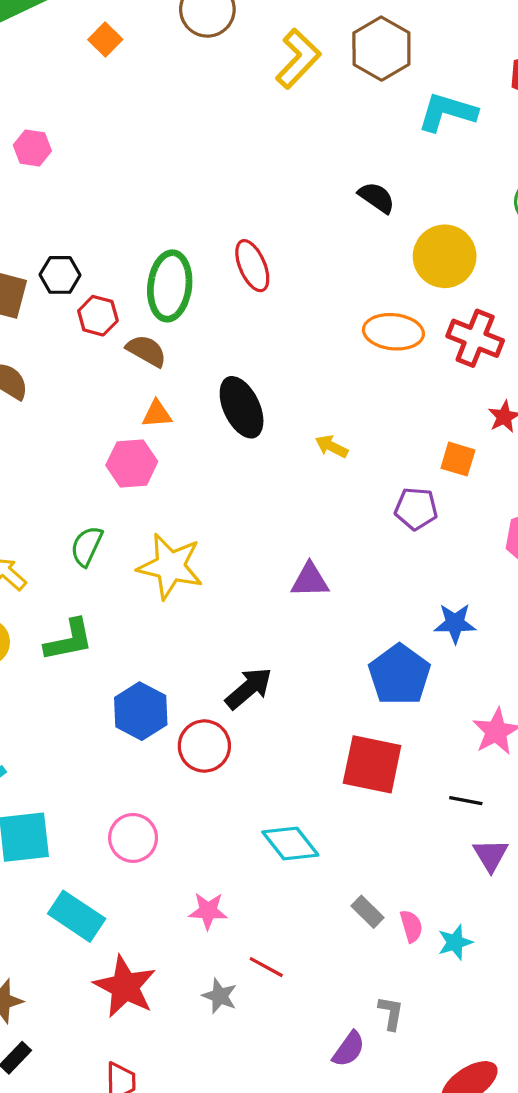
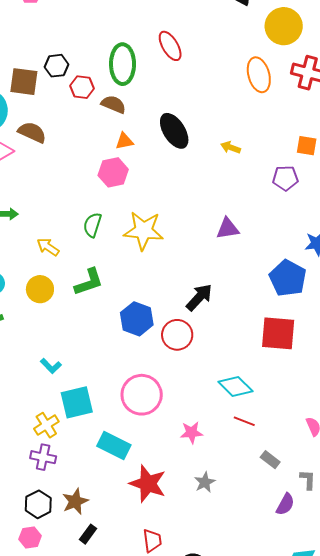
orange ellipse: (393, 332) -> (259, 75), turned 76
pink circle: (133, 838) -> (142, 395), size x1.4
gray rectangle: (367, 912) -> (270, 460), moved
red line: (266, 967) -> (244, 421), moved
gray star: (220, 996) -> (205, 482), turned 30

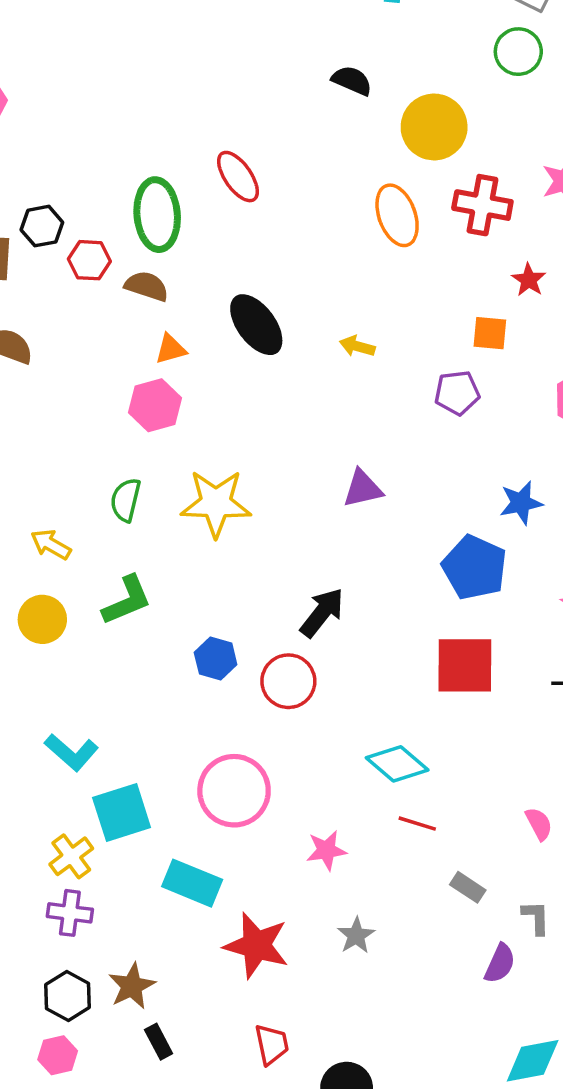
blue hexagon: (137, 319) -> (216, 659), size x0.7
cyan L-shape: (51, 366) -> (71, 752), size x1.4
black rectangle: (88, 534) -> (159, 1042), turned -60

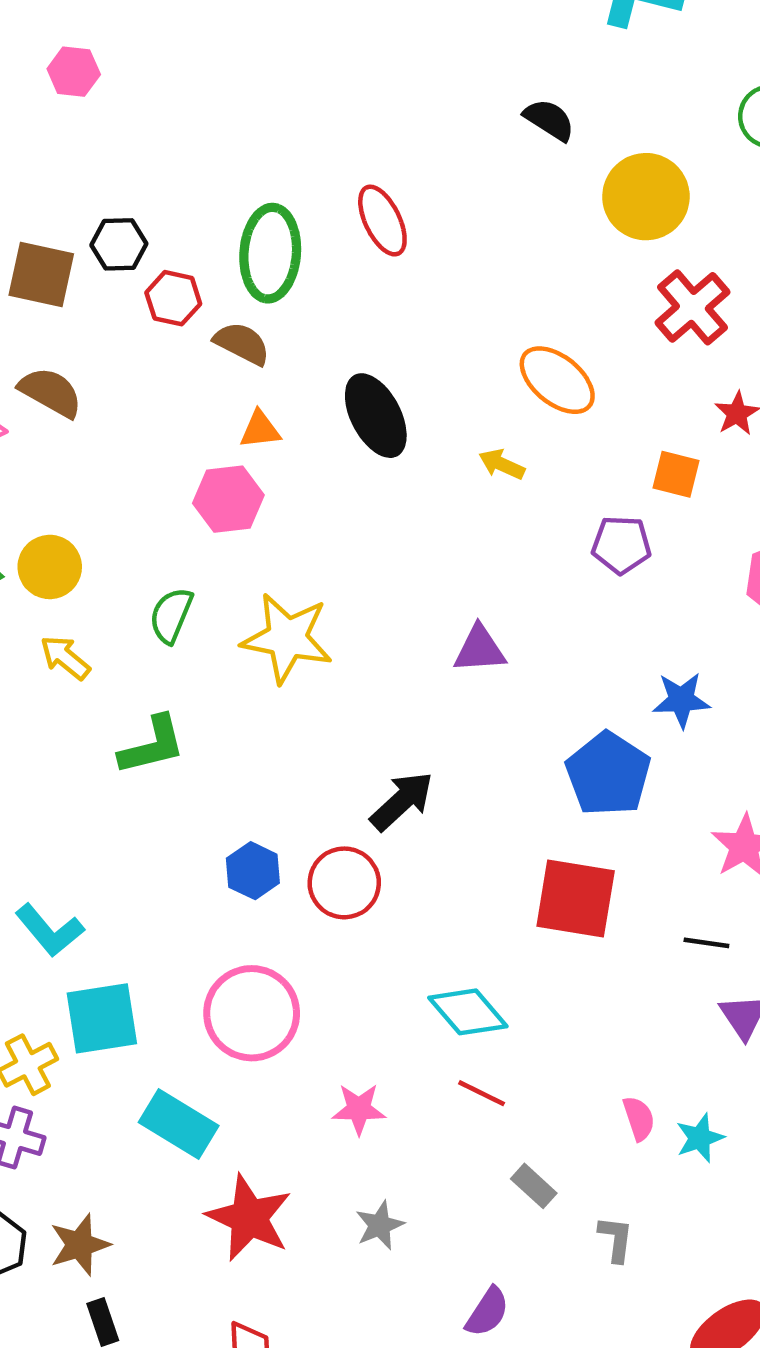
red cross: (482, 205) -> (692, 307), turned 30
orange ellipse: (397, 215) -> (557, 380), moved, turned -40
yellow circle: (42, 619) -> (50, 567), moved
blue hexagon: (216, 659) -> (253, 871), moved
purple semicircle: (500, 963) -> (487, 1312), moved

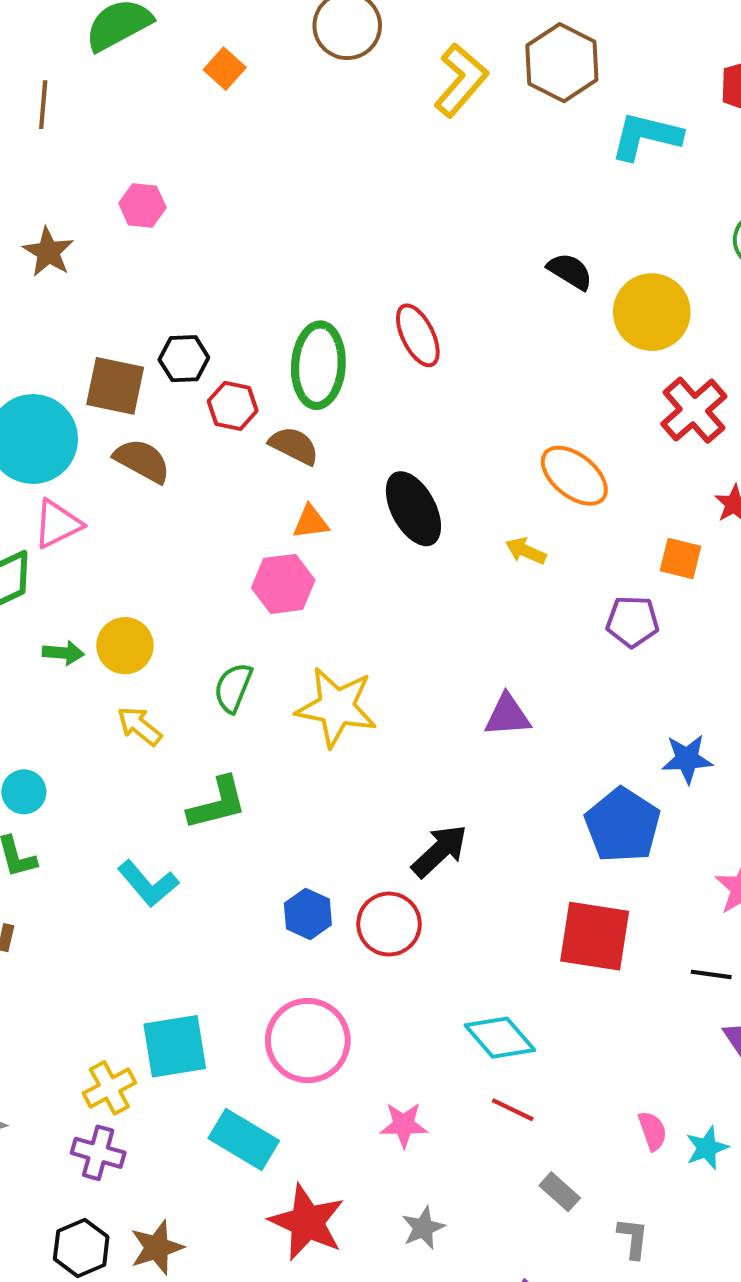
black semicircle: (549, 120) -> (570, 271), moved
brown semicircle: (51, 392) -> (142, 461), moved
cyan L-shape: (49, 930) -> (148, 884), moved

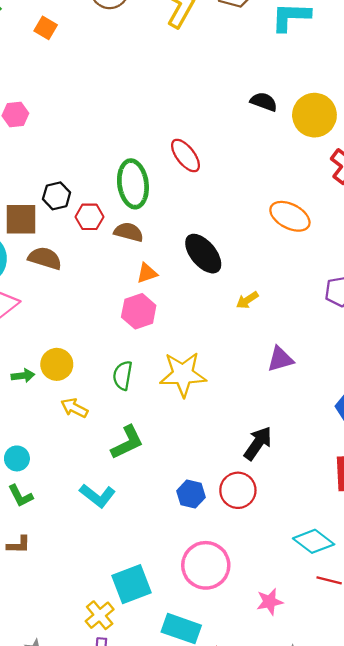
yellow arrow: (526, 551) -> (247, 300), moved, turned -45

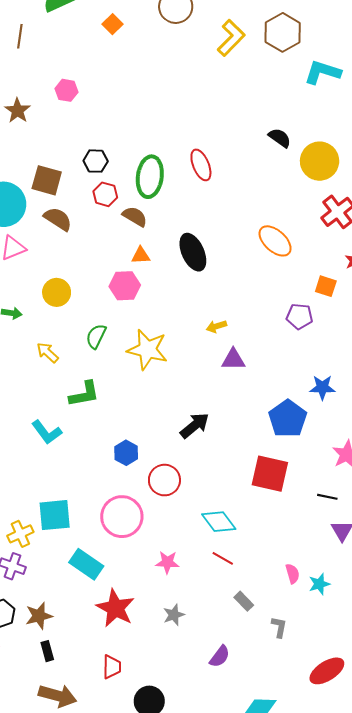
black hexagon: (57, 196) -> (96, 161), moved
yellow arrow: (247, 300) -> (216, 326), moved
yellow circle: (57, 364) -> (57, 292), moved
red circle: (238, 490) -> (164, 480), moved

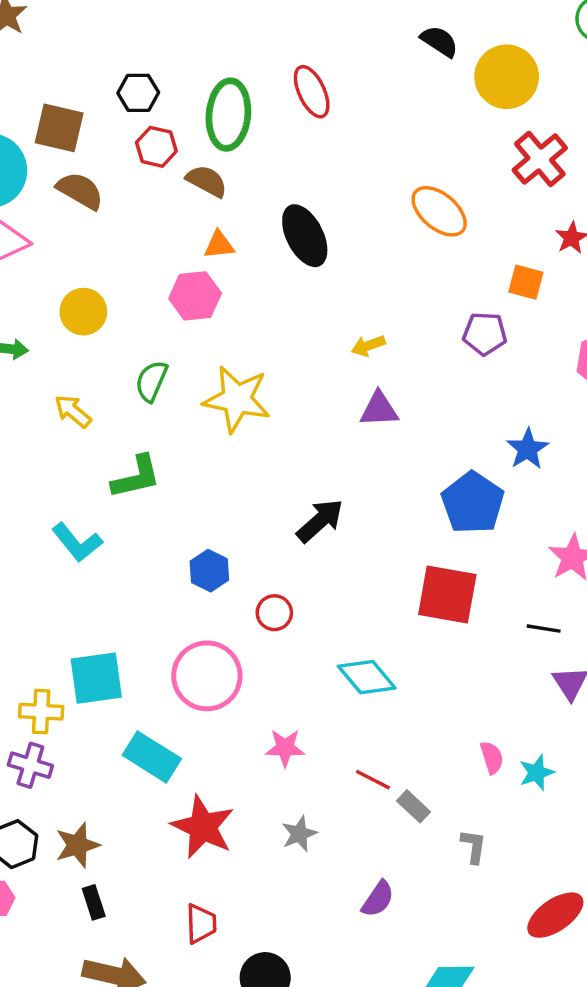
yellow arrow: (216, 326) -> (368, 346), moved
blue star: (322, 387) -> (528, 449), turned -30
red circle: (164, 480) -> (274, 613), size x0.7
yellow cross: (20, 534) -> (41, 712), turned 30
red line: (223, 558) -> (373, 780), moved

